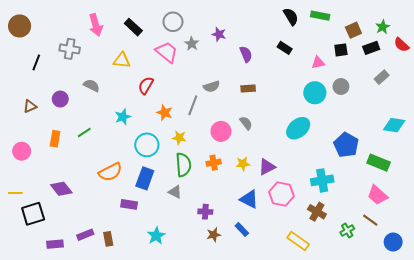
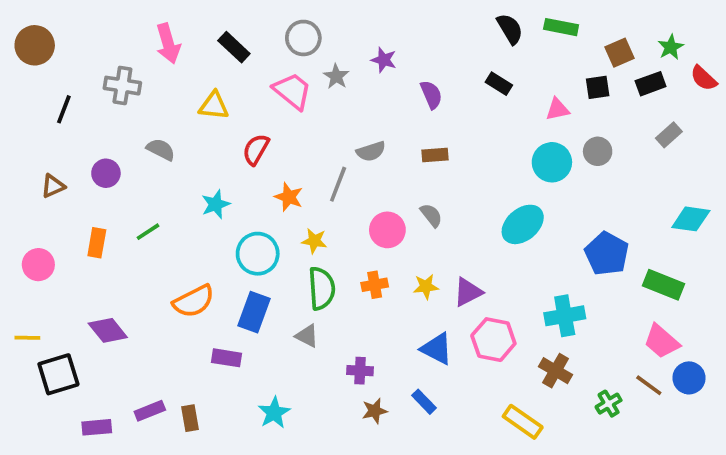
blue circle: (393, 242) -> (689, 378), moved

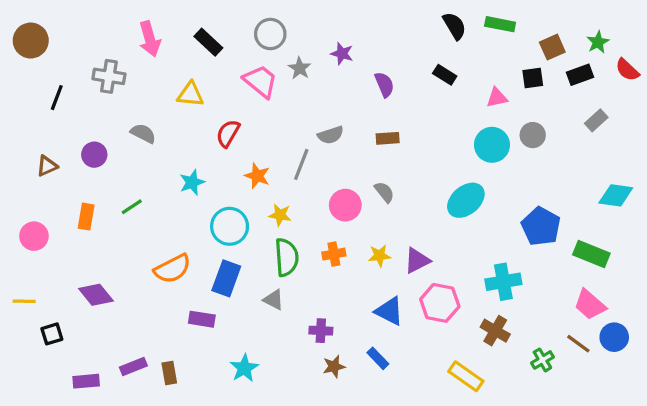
black square: (58, 374) -> (52, 334), size x0.6

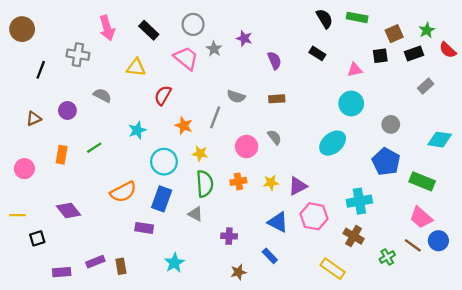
gray semicircle: (331, 135) -> (236, 97), turned 36
gray circle: (533, 135) -> (391, 124), moved
brown star: (334, 366) -> (238, 272), moved

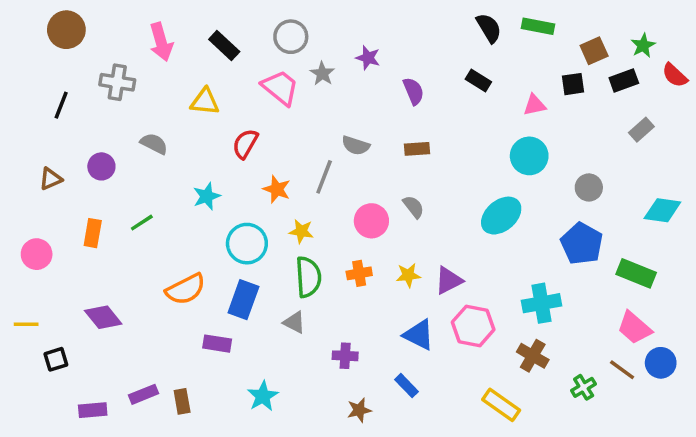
brown circle: (22, 29) -> (66, 30), moved

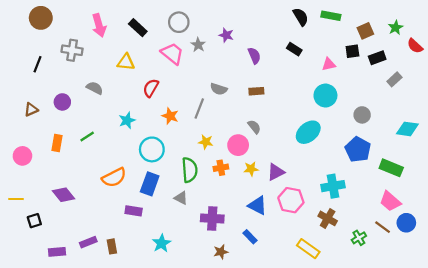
black rectangle: (624, 81) -> (377, 58), moved
pink circle: (371, 221) -> (238, 145), moved
yellow star: (301, 231) -> (206, 142), moved
purple cross: (345, 356) -> (212, 218), size x1.5

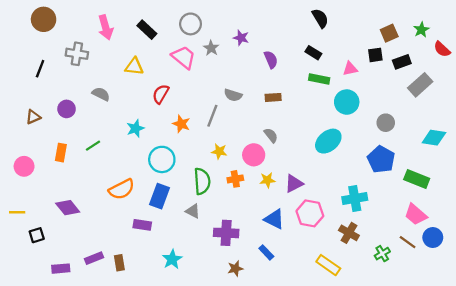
green rectangle: (331, 16) -> (319, 79), moved
gray rectangle: (394, 79) -> (420, 85), size x1.5

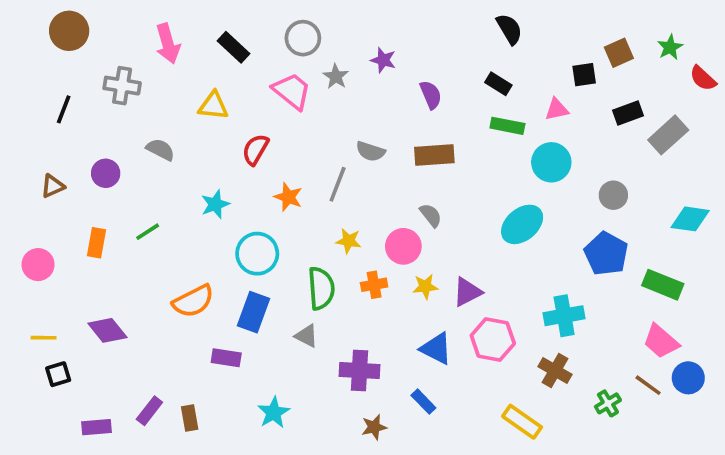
black square: (375, 55) -> (584, 75), moved
black rectangle: (402, 62) -> (628, 113), moved
brown rectangle: (273, 97) -> (434, 155), size x1.5
yellow line: (17, 212) -> (44, 338), moved
purple rectangle: (94, 258) -> (149, 411), turned -30

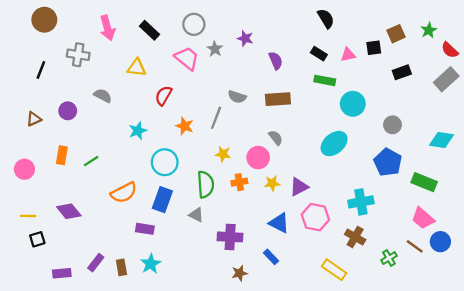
pink triangle: (557, 109) -> (348, 55), moved
gray rectangle: (668, 135) -> (446, 79), moved
green line: (148, 232) -> (91, 161), moved
cyan star: (274, 413) -> (151, 264), moved

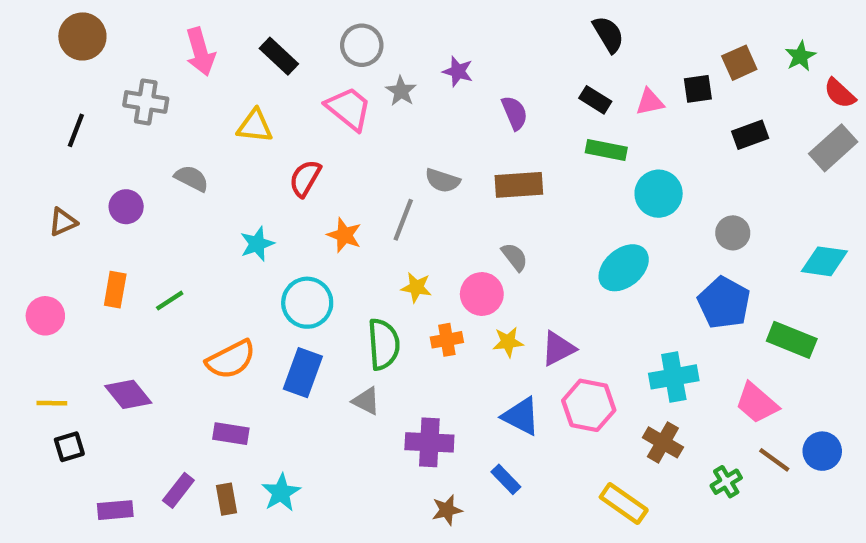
pink trapezoid: (423, 218) -> (757, 403), moved
purple rectangle: (145, 229) -> (231, 434), moved

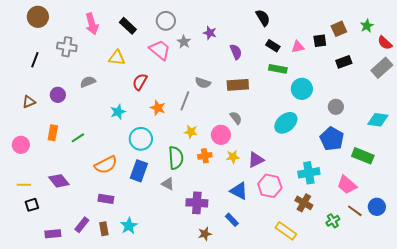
black semicircle: (608, 34) -> (263, 18), moved
gray semicircle: (192, 178) -> (88, 82), turned -49

